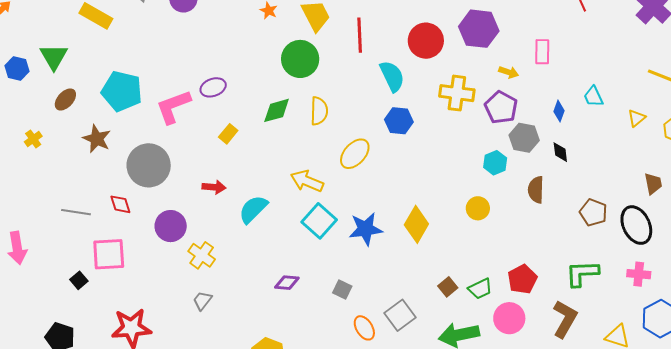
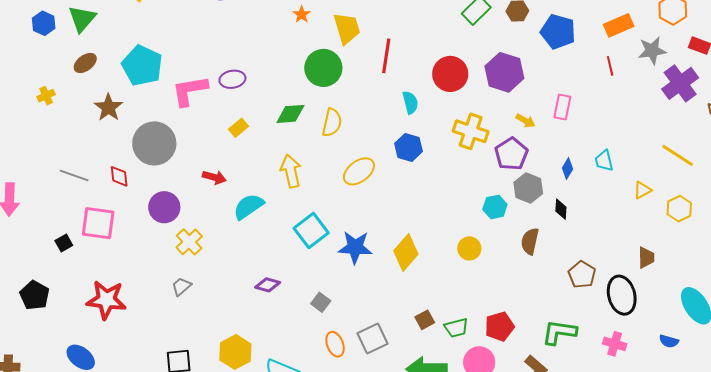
cyan semicircle: (392, 76) -> (410, 102), size x0.7
yellow arrow: (307, 181) -> (291, 171), moved, turned 44

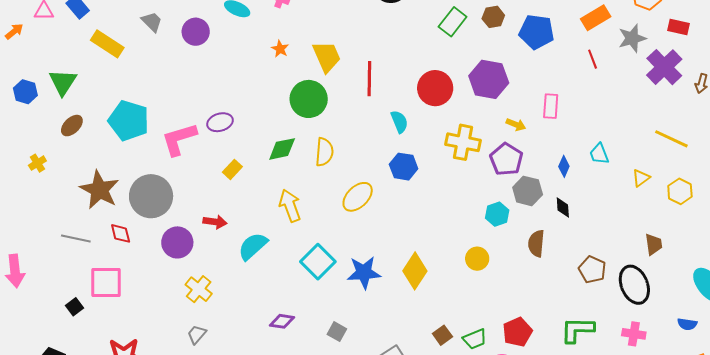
brown star: (108, 108) -> (99, 190), moved, size x1.4
purple circle: (164, 207) -> (177, 242), moved

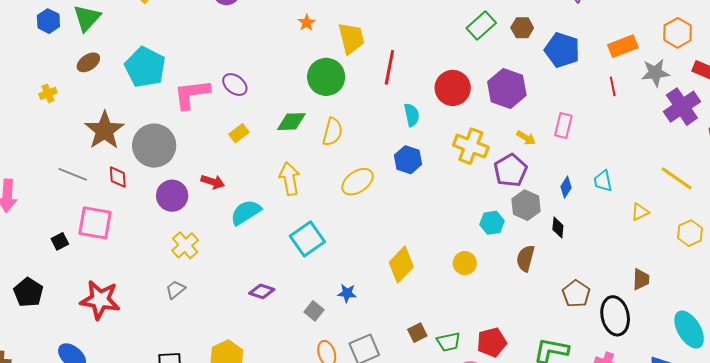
purple ellipse: (220, 122) -> (235, 85), turned 45
yellow hexagon: (680, 191) -> (690, 233), moved
blue star: (364, 273) -> (347, 293), moved, size x0.6

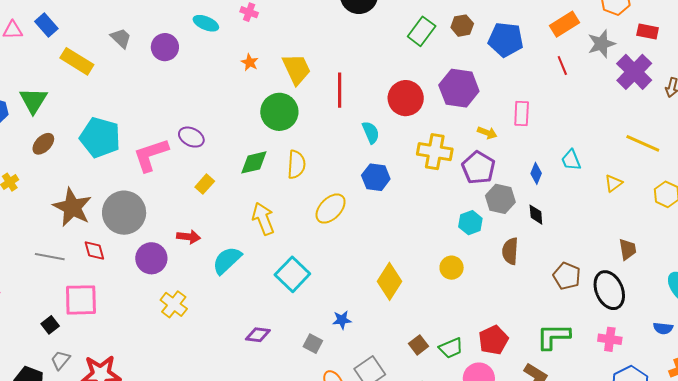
gray trapezoid: (175, 290) -> (60, 360), moved

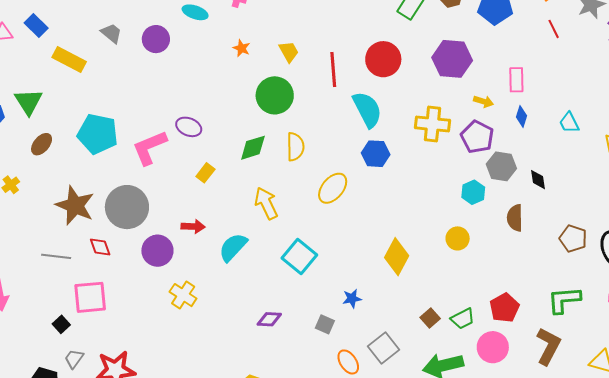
yellow trapezoid: (297, 69) -> (289, 52), size x0.7
red circle: (406, 98) -> (383, 59), moved
cyan semicircle: (371, 132) -> (367, 109), size x1.6
blue diamond: (536, 173) -> (521, 116), moved

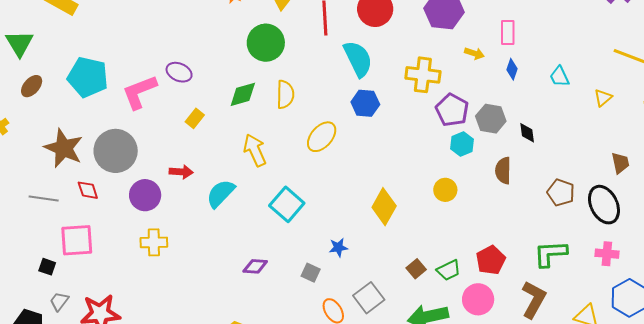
purple pentagon: (477, 137) -> (452, 110), moved
yellow cross: (183, 295) -> (154, 242), moved, turned -36
black square: (61, 324) -> (47, 267), turned -30

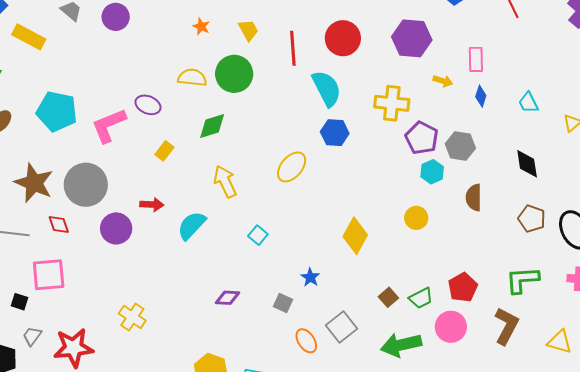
yellow semicircle: (285, 94) -> (192, 78), moved, turned -84
black diamond: (527, 133) -> (527, 164), moved, size x1.4
cyan square: (287, 204) -> (258, 235), size x0.6
yellow cross: (154, 242) -> (132, 317), moved, turned 36
blue star: (338, 247) -> (310, 277), turned -30

